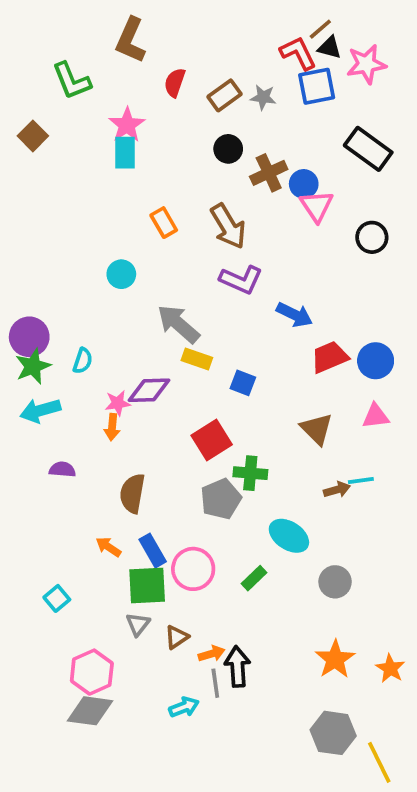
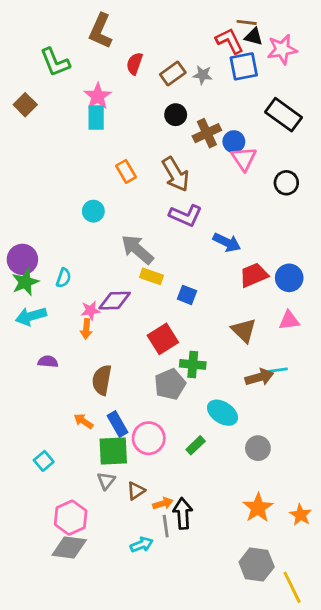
brown line: (320, 29) -> (247, 22), turned 48
brown arrow: (337, 490) -> (259, 377), size x1.4

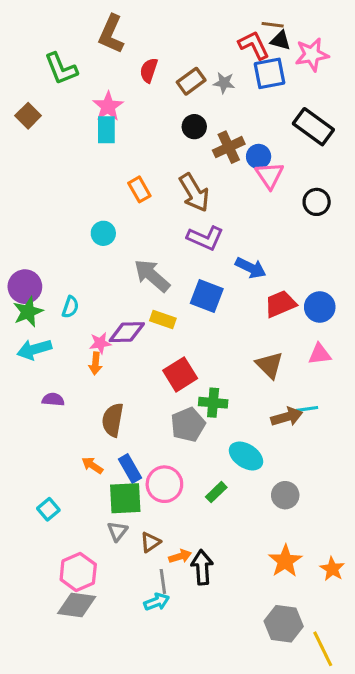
yellow rectangle: (152, 276) -> (163, 320), moved
blue square: (187, 295) -> (207, 296), moved, size x1.5
gray line: (166, 526) -> (163, 581), moved

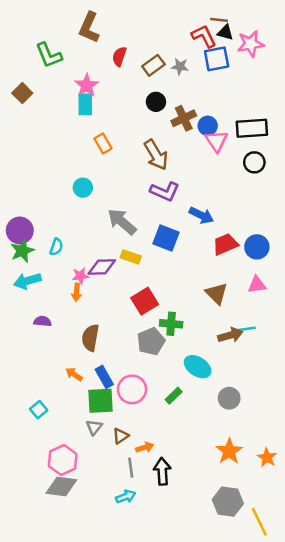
black rectangle: (313, 127) -> (252, 128), moved, turned -40
orange rectangle: (139, 189) -> (103, 143), moved
black arrow: (202, 567) -> (162, 471), moved
cyan arrow: (157, 602) -> (126, 497), moved

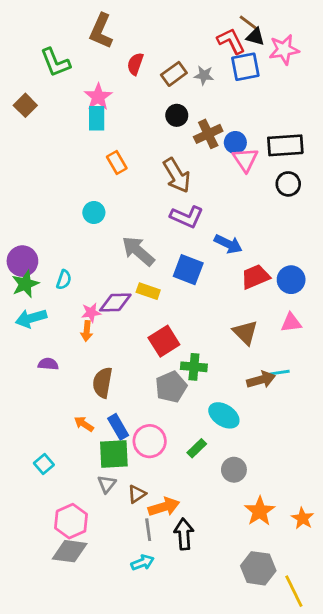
brown line: (219, 20) -> (248, 22), turned 30
gray circle: (229, 398) -> (234, 470), moved
orange arrow: (145, 447) -> (164, 507), size x1.5

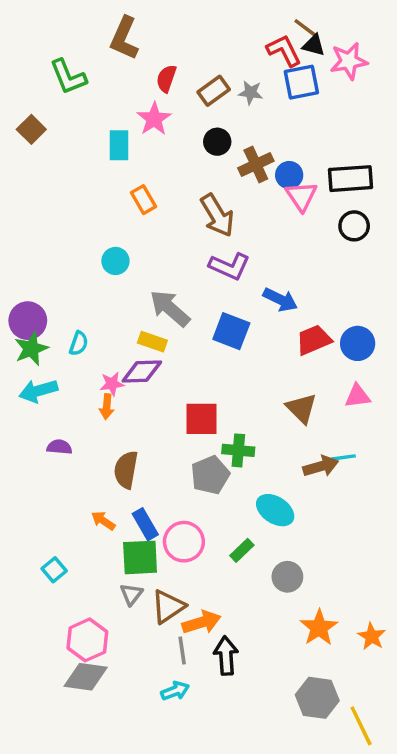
pink star: (98, 97) -> (154, 119), moved
yellow rectangle: (148, 291) -> (152, 342), moved
red square: (164, 341) -> (201, 419), turned 32
brown triangle: (137, 494) -> (168, 607), size x1.5

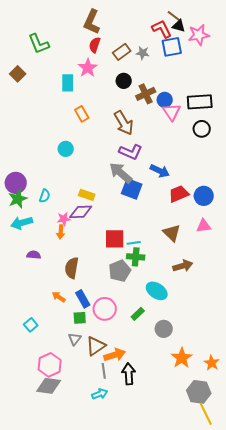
brown L-shape: (124, 38) -> (92, 22), moved
gray arrow: (170, 308) -> (121, 173), moved
cyan line: (344, 457) -> (134, 243), moved
green square: (140, 557) -> (80, 318), size x0.6
gray hexagon: (317, 698) -> (199, 392), moved

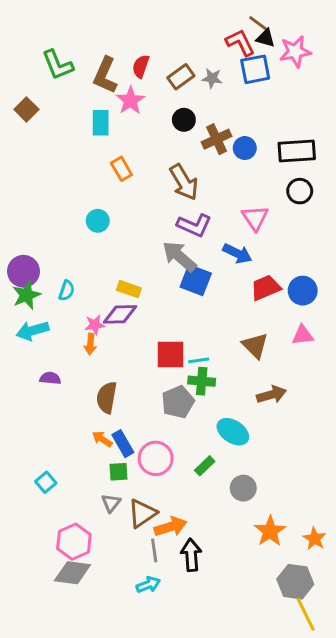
brown L-shape: (92, 22) -> (105, 75), moved
pink triangle: (172, 112) -> (255, 218), moved
orange arrow: (59, 297) -> (102, 439), moved

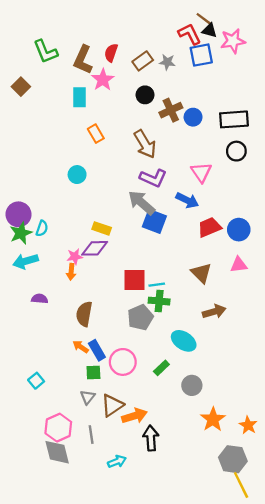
cyan semicircle: (67, 291) -> (42, 228), moved
gray line: (154, 550) -> (91, 435), moved
gray diamond: (72, 573) -> (57, 452), turned 68

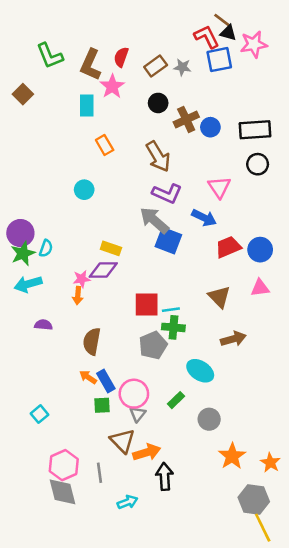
gray triangle: (88, 397) -> (138, 414), moved
brown triangle: (112, 405) -> (122, 441), turned -40

